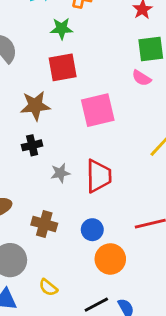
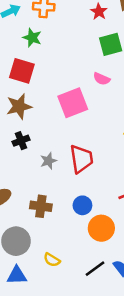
green star: (61, 29) -> (32, 38), turned 30
red square: (63, 67) -> (22, 71), moved, turned 35
pink semicircle: (142, 78) -> (102, 79), moved

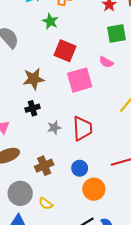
red square: (22, 71) -> (65, 51), moved
brown cross: (41, 206) -> (44, 166), turned -36
yellow semicircle: (52, 260) -> (46, 204), moved

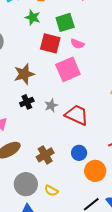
green square: (117, 33) -> (65, 22), moved
pink semicircle: (106, 62) -> (77, 44), moved
gray star: (54, 128) -> (51, 105), moved
red trapezoid: (82, 129) -> (77, 115), turned -55

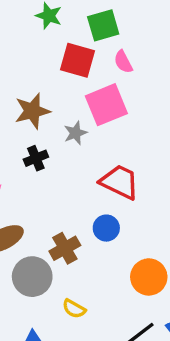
pink semicircle: (77, 44) -> (123, 62), turned 40
gray star: (51, 105) -> (75, 133), moved
blue circle: (79, 153) -> (106, 228), moved
gray circle: (26, 184) -> (32, 277), moved

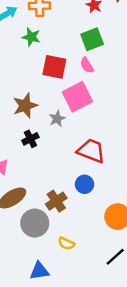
green square: (103, 25) -> (92, 39), moved

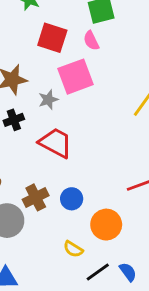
red trapezoid: (91, 151) -> (56, 143), moved
blue circle: (84, 184) -> (72, 199), moved
yellow semicircle: (66, 243) -> (73, 249), moved

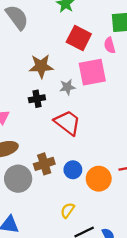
orange circle: (106, 225) -> (99, 179), moved
yellow semicircle: (73, 249) -> (67, 210), turned 84

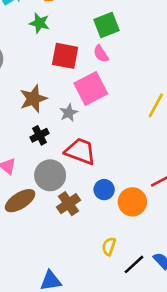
blue circle: (73, 170) -> (104, 190), moved
gray circle: (18, 179) -> (50, 175), moved

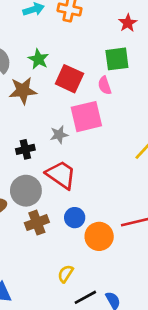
green star: (39, 23) -> (38, 59), moved
brown star: (33, 99) -> (23, 91), moved

